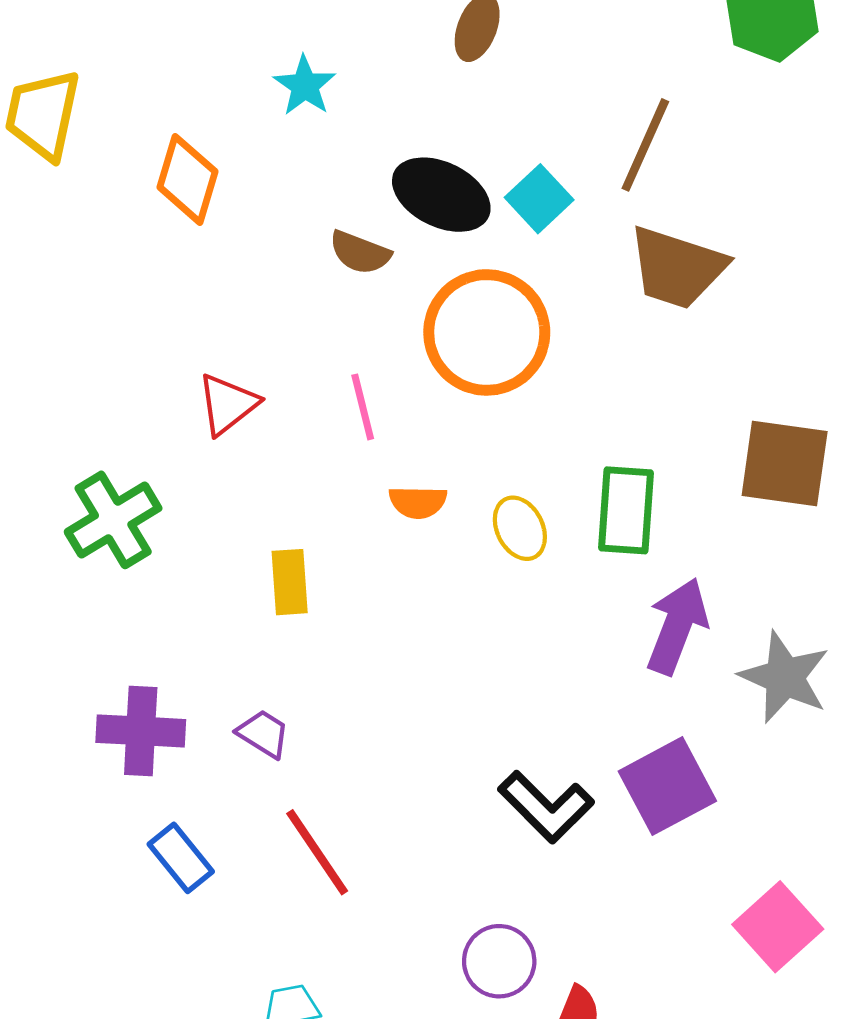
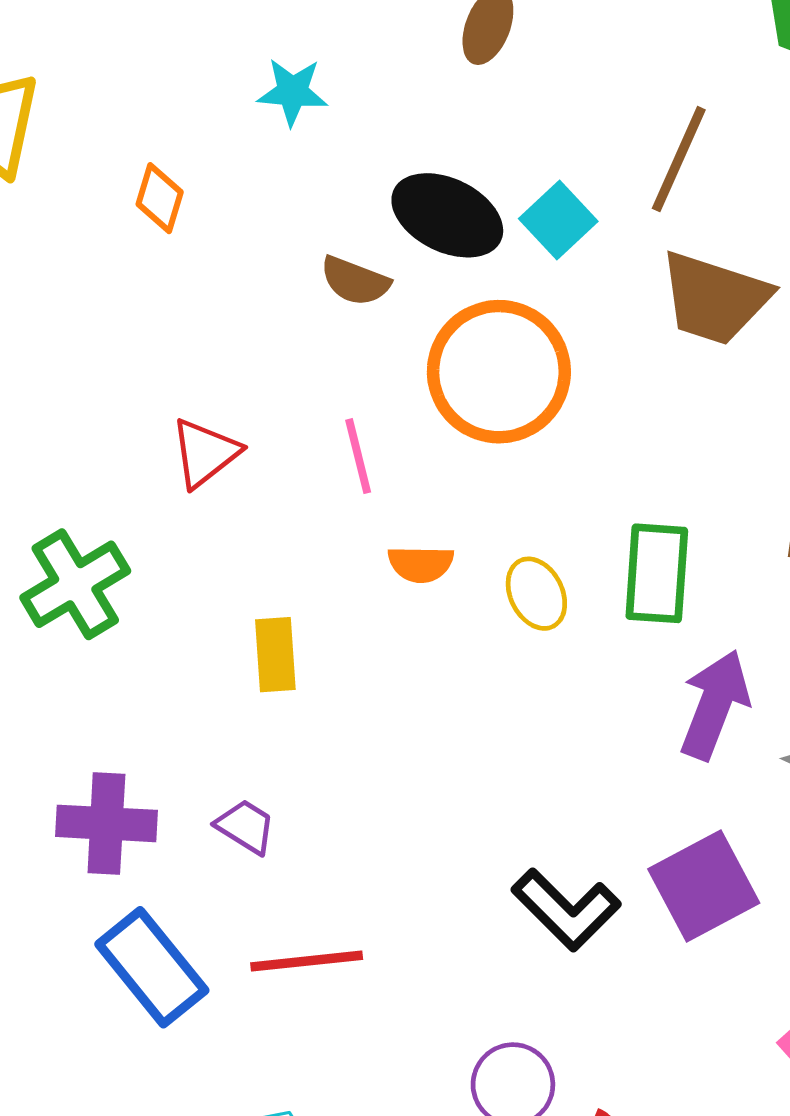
cyan star: (305, 86) -> (293, 92), turned -30
orange diamond: (188, 179) -> (160, 198), size x0.7
red line: (317, 852) -> (307, 961), turned -62
blue rectangle: (181, 858) -> (152, 967), size x1.5

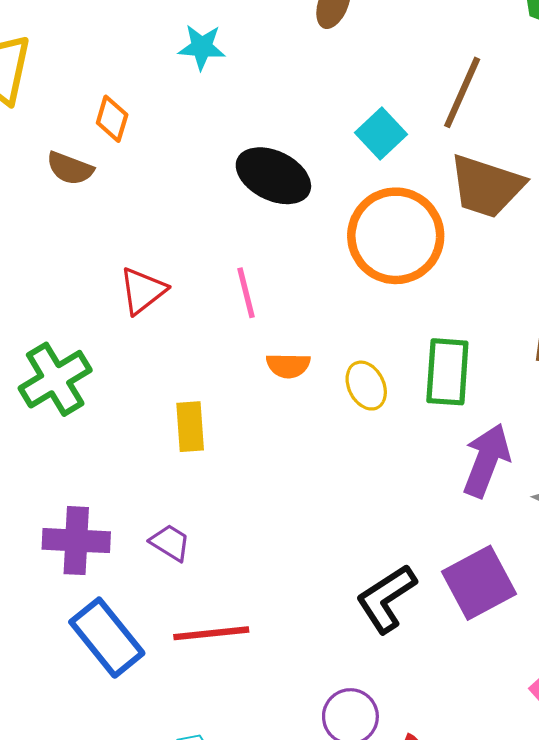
black ellipse: (447, 215) -> (273, 176), moved
brown semicircle: (355, 281) -> (70, 168), moved
orange circle: (499, 372) -> (396, 236), moved
black L-shape: (566, 909) -> (386, 599), turned 102

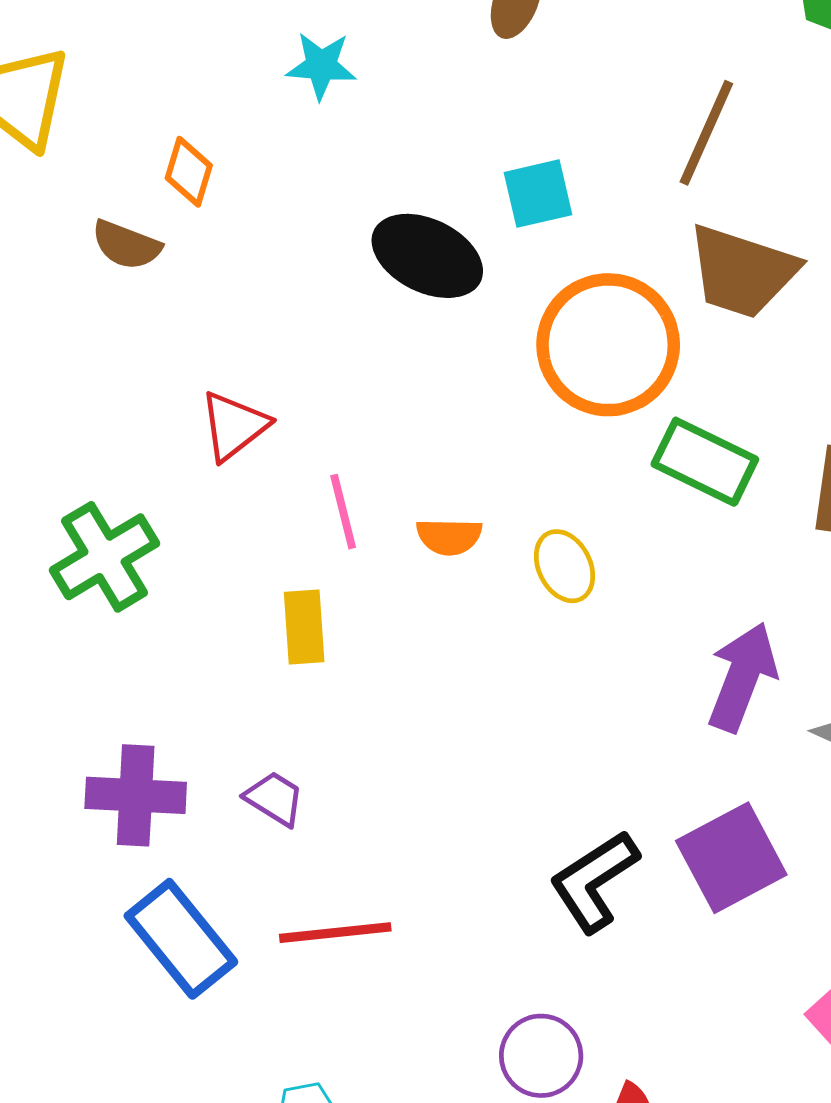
cyan square: (381, 134) -> (538, 194), moved, turned 30
pink line: (246, 293) -> (343, 512), moved
green rectangle: (447, 372) -> (705, 462), moved, turned -68

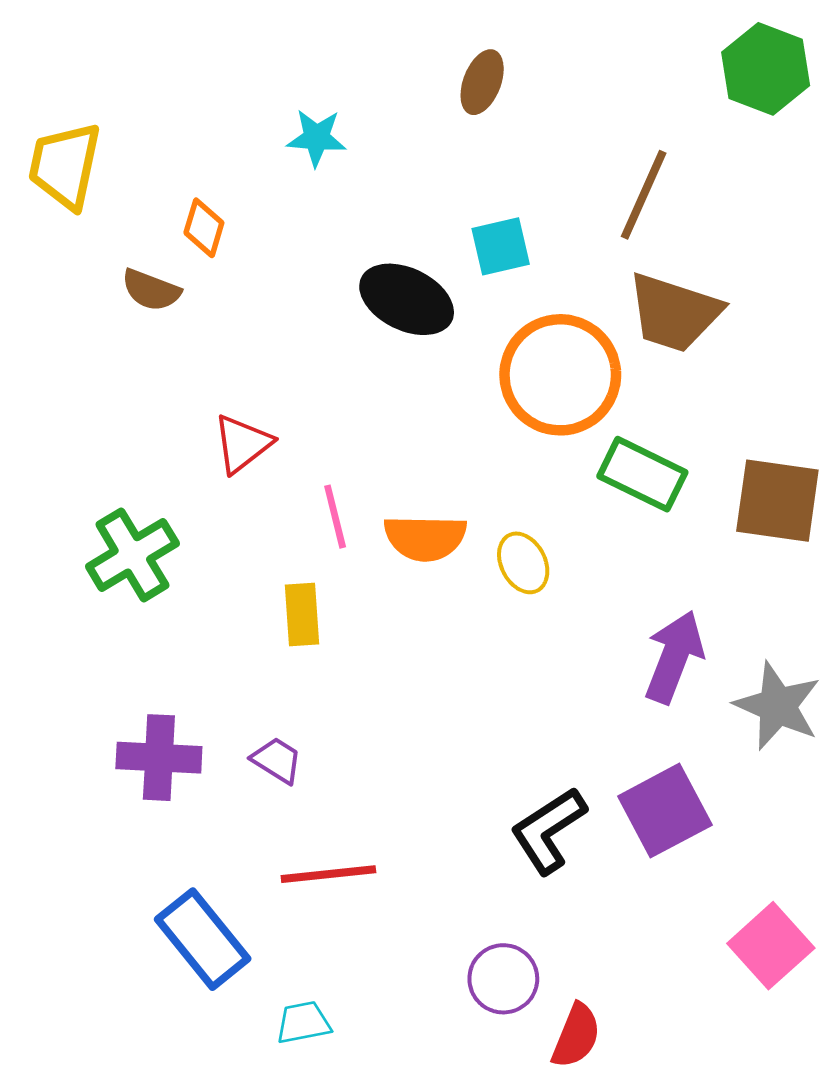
orange semicircle: (449, 537) -> (425, 538), size x1.5
blue rectangle: (181, 939) -> (203, 939), moved

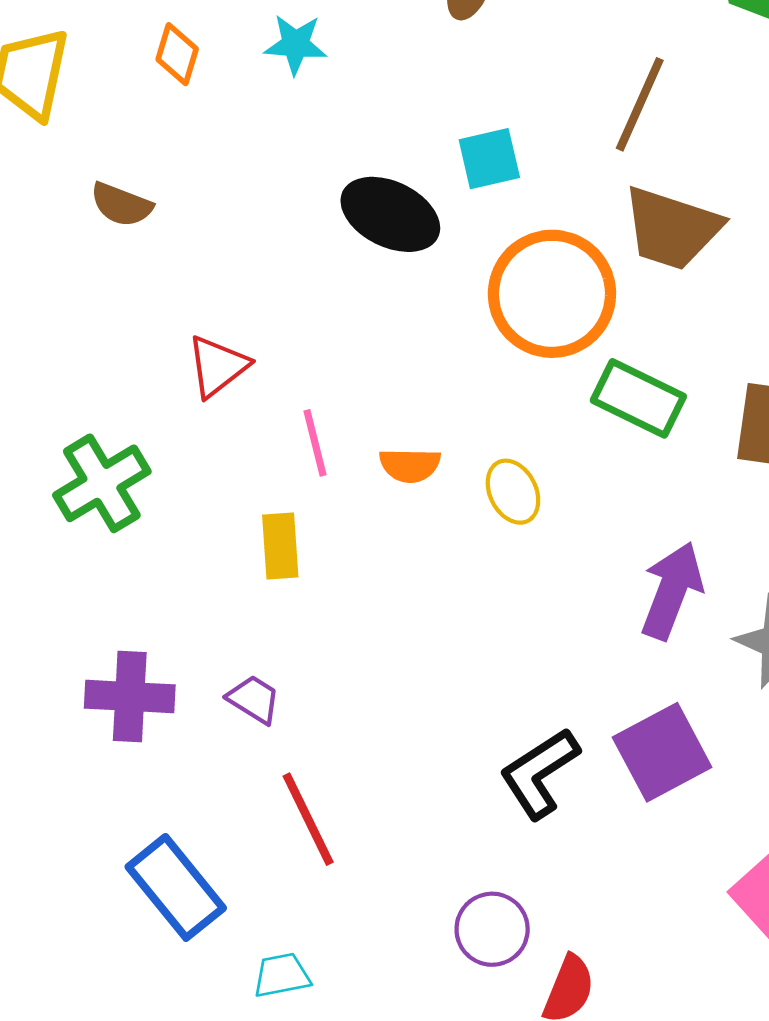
orange diamond: (204, 228) -> (177, 54), moved
orange semicircle: (425, 538) -> (410, 465), size x0.7
red line: (328, 874) -> (308, 819), turned 70

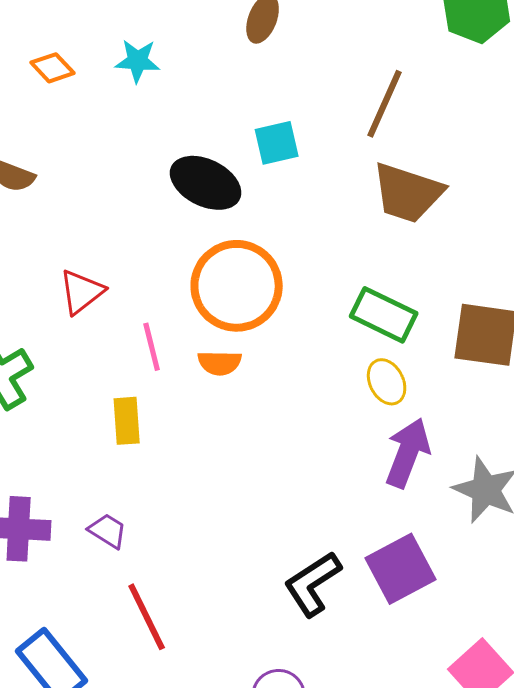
orange diamond: (177, 54) -> (53, 68), turned -60
orange circle: (552, 294) -> (237, 286), moved
yellow ellipse: (513, 492) -> (387, 382), moved

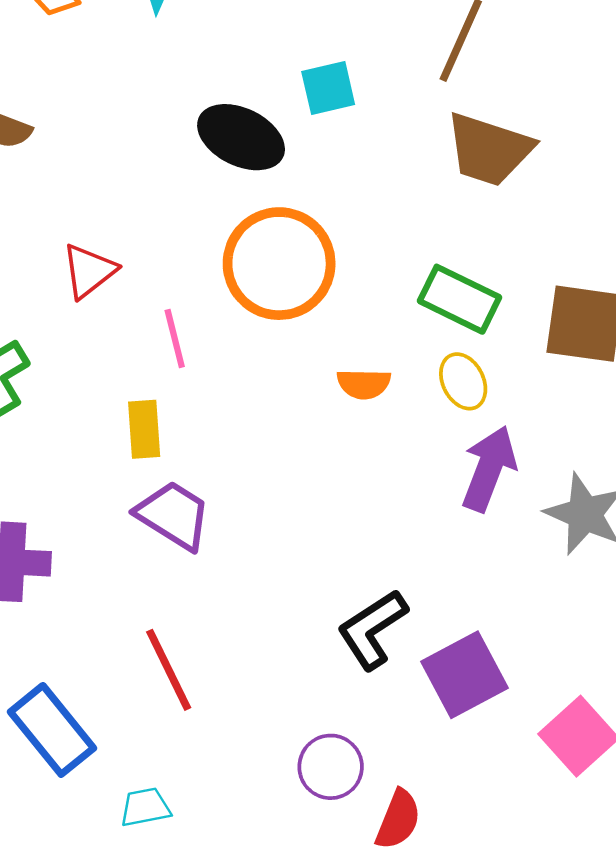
orange semicircle: (220, 363) -> (364, 384), moved
purple trapezoid: (108, 531) -> (174, 515), moved, size x1.6
purple square: (401, 569) -> (464, 675), moved

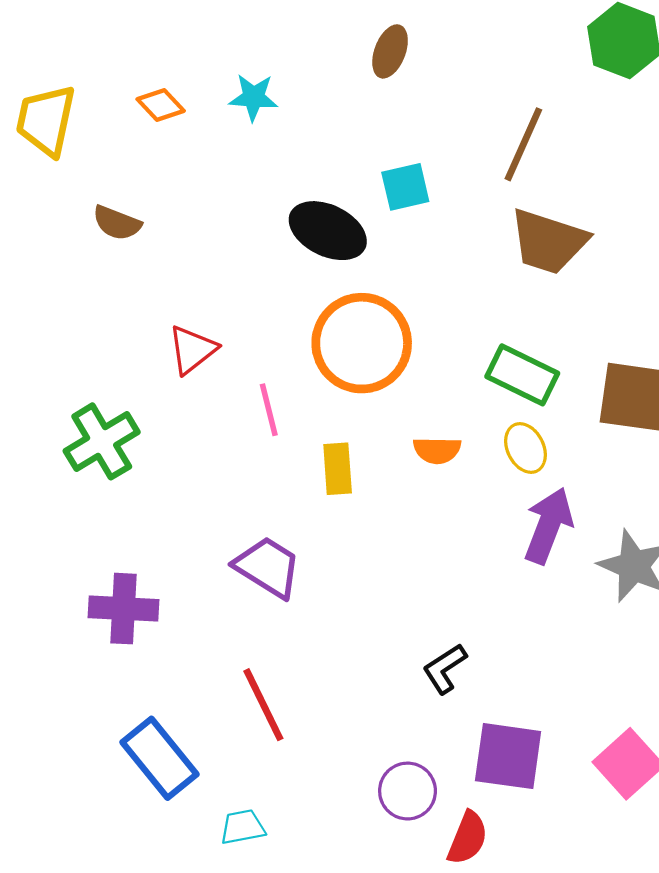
yellow rectangle: (144, 429) -> (338, 469), moved
black L-shape: (372, 629) -> (445, 669), size x0.7
purple square: (464, 675) -> (508, 756), moved, turned 36

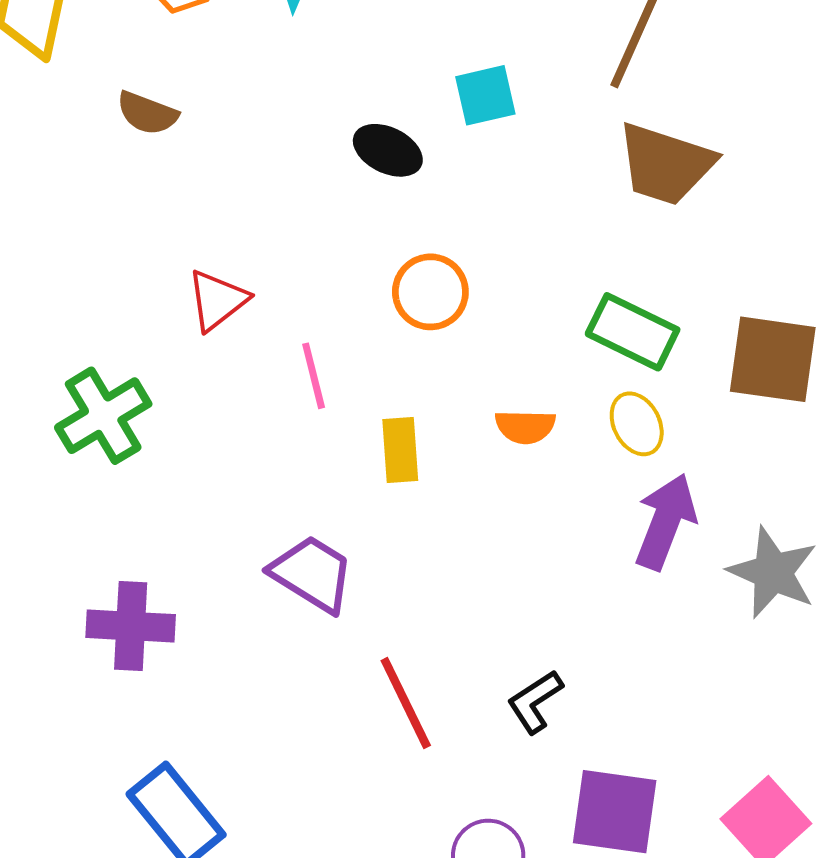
brown semicircle: (117, 223) -> (147, 113), moved
black ellipse: (328, 231) -> (388, 150), size x0.7
orange circle: (362, 343) -> (430, 292), size x0.6
red line: (263, 705) -> (406, 703), moved

